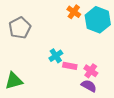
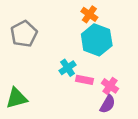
cyan hexagon: (98, 20) -> (97, 40), moved
purple semicircle: (89, 86) -> (108, 104), turned 91

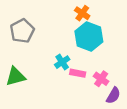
green triangle: (17, 98) -> (15, 77), moved
purple semicircle: (108, 104) -> (113, 95), moved

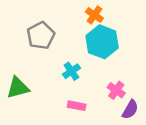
gray pentagon: (22, 31) -> (41, 35), moved
pink rectangle: (78, 73) -> (77, 106), moved

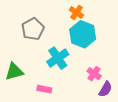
cyan cross: (71, 71) -> (58, 58), size x1.5
pink rectangle: (77, 106) -> (44, 89), moved

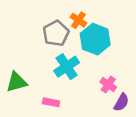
orange cross: (76, 12) -> (78, 20), moved
gray pentagon: (33, 29) -> (56, 33), moved

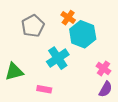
gray pentagon: (56, 33) -> (33, 26), moved
pink cross: (108, 84) -> (103, 68), moved

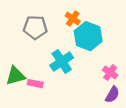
gray pentagon: (33, 26) -> (35, 27), turned 30
pink rectangle: (44, 89) -> (35, 84), moved

